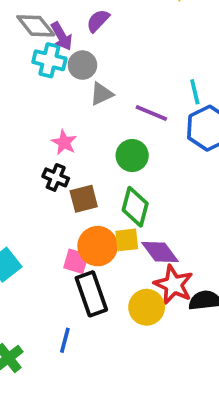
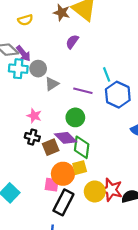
purple semicircle: (98, 21) -> (72, 42), moved
purple diamond: (160, 252) -> (66, 138), moved
black rectangle: (91, 294) -> (63, 202), turned 55
yellow circle: (147, 307) -> (95, 191), moved

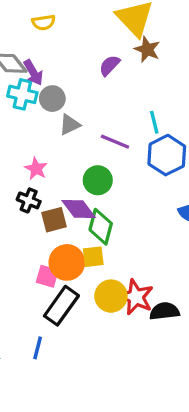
brown star: (62, 13) -> (147, 49), moved

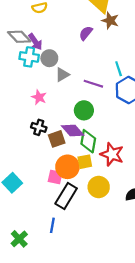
pink star: (36, 169) -> (39, 97), moved
red star: (136, 297) -> (112, 154), moved

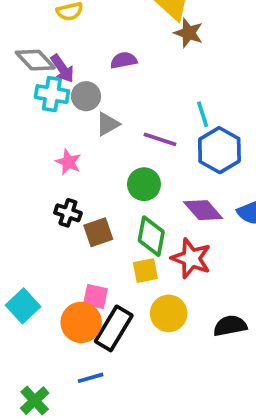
purple semicircle: (86, 33) -> (124, 60), moved, turned 40
purple diamond: (73, 131) -> (203, 210), moved
orange circle: (67, 167) -> (81, 322), moved
blue line: (52, 225) -> (91, 378), turned 64

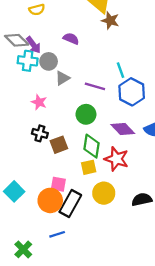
purple semicircle: (124, 60) -> (71, 39), turned 35

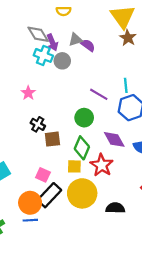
gray triangle: (62, 78) -> (76, 40), moved
pink star: (39, 102) -> (28, 93), moved
yellow circle: (104, 193) -> (82, 193), size x1.4
orange circle: (50, 200) -> (30, 203), moved

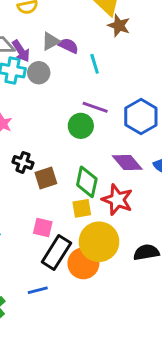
cyan line: (126, 85) -> (95, 64), moved
green circle: (84, 118) -> (81, 126), moved
orange circle: (30, 203) -> (83, 263), moved

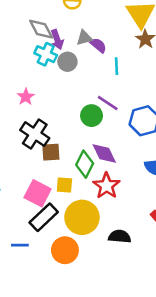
black cross: (23, 162) -> (35, 134), size x1.6
purple diamond: (127, 163) -> (104, 153), moved
yellow square: (82, 208) -> (64, 185), moved
pink square: (43, 228) -> (38, 193), size x1.5
orange circle: (83, 263) -> (65, 250), moved

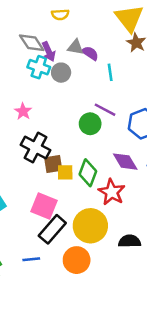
gray triangle: (84, 38) -> (75, 47), turned 30
purple diamond: (104, 153) -> (125, 162), moved
yellow square: (64, 185) -> (65, 172), moved

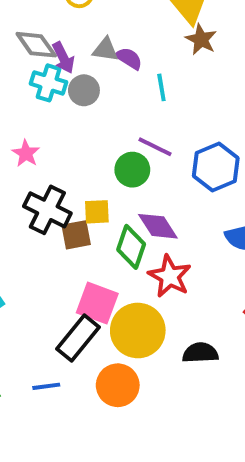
purple diamond: (125, 162) -> (158, 226), moved
yellow square: (65, 172) -> (97, 212), moved
pink square: (44, 206) -> (97, 303), moved

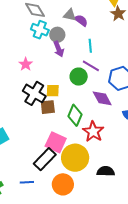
purple arrow: (63, 58) -> (59, 49), moved
cyan line: (161, 87) -> (90, 46), moved
yellow square: (97, 212) -> (53, 91), moved
purple diamond: (158, 226) -> (102, 98), moved

